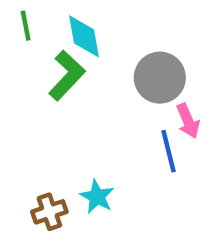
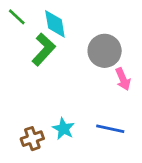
green line: (26, 26) -> (17, 17), turned -36
blue line: (168, 151) -> (110, 129), moved, turned -64

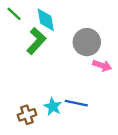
pink arrow: (123, 79) -> (102, 66), turned -48
blue line: (110, 129) -> (76, 103), moved

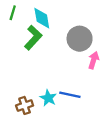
green line: (14, 14) -> (13, 13), turned 64
pink arrow: (102, 66) -> (94, 60), turned -91

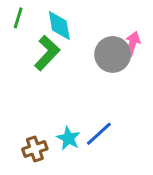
pink arrow: (94, 60) -> (132, 44), moved
blue line: (70, 95) -> (99, 134), turned -54

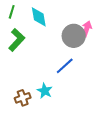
green L-shape: (47, 53) -> (17, 40), moved
blue line: (99, 134) -> (65, 66), moved

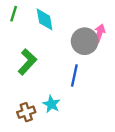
green L-shape: (17, 40) -> (27, 62), moved
blue line: (65, 66) -> (74, 76), turned -36

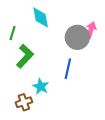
green line: (14, 14) -> (12, 33), moved
cyan star: (51, 104) -> (41, 87), moved

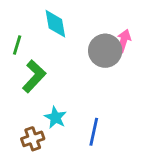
blue line: (68, 69) -> (94, 132), moved

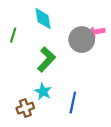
pink arrow: (124, 41) -> (96, 32), turned -119
green L-shape: (34, 76) -> (46, 59), moved

